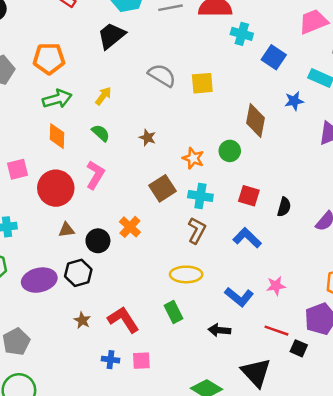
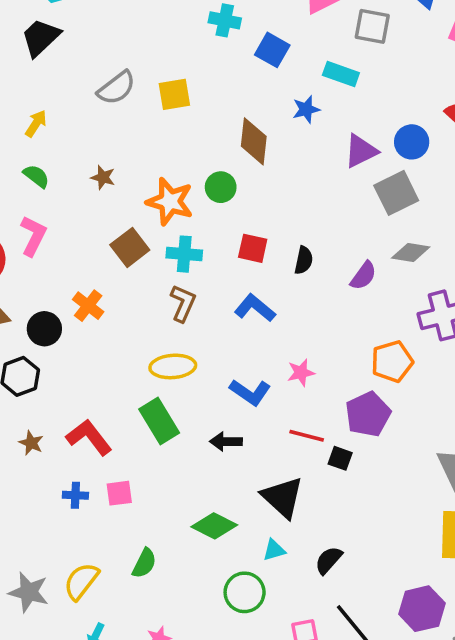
gray semicircle: (162, 75) -> (116, 88), turned 116
orange star: (193, 158) -> (170, 202), size x1.5
green rectangle: (173, 312) -> (159, 421), size x1.4

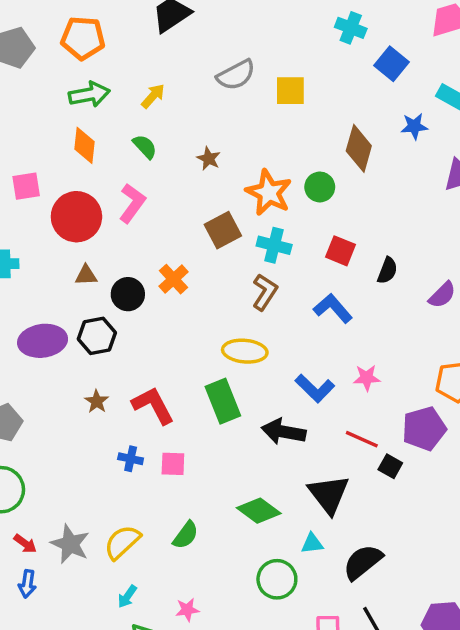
black arrow: (226, 442) -> (284, 432), size x1.4
black semicircle: (329, 560) -> (363, 562), size x1.4

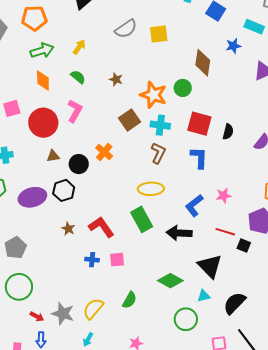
red square: (341, 251) -> (199, 124), size x1.4
blue L-shape: (333, 308) -> (199, 158), turned 50
blue L-shape: (315, 388) -> (194, 205), turned 105
cyan arrow: (127, 596) -> (88, 340), moved

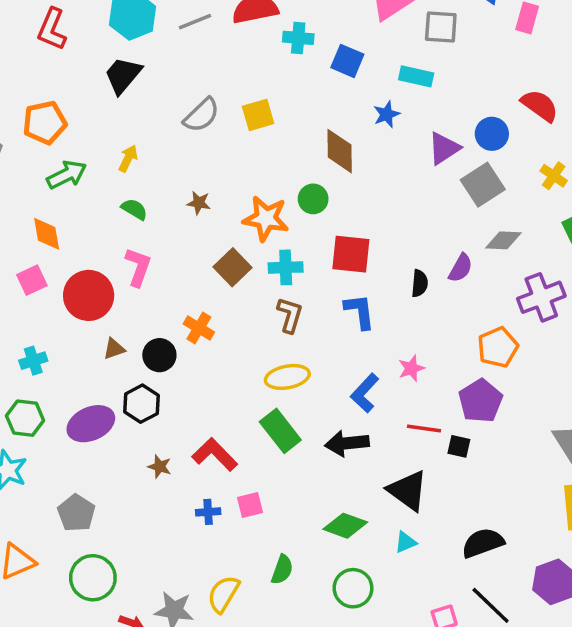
orange diamond: (43, 81) -> (47, 234), moved
black semicircle: (228, 132) -> (420, 283), moved
black semicircle: (234, 303) -> (483, 543), moved, turned 35
green circle: (186, 319) -> (353, 588), moved

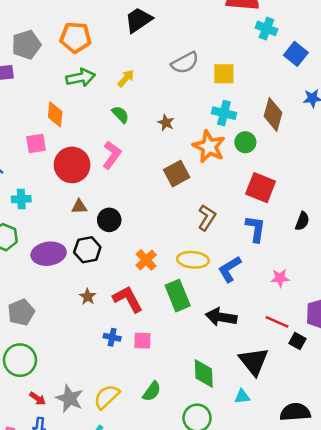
cyan cross: (286, 267) -> (224, 113), moved
orange cross: (199, 328) -> (146, 260), moved
blue L-shape: (365, 393) -> (230, 269), moved
green diamond: (345, 526) -> (204, 373), turned 52

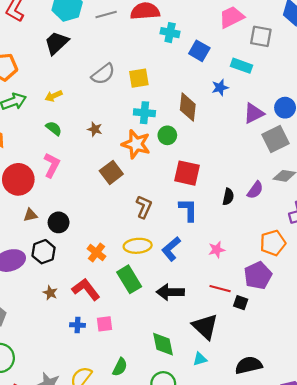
yellow arrow: (126, 78) -> (54, 96), turned -147

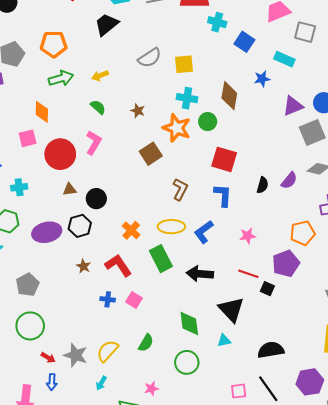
pink square: (104, 324) -> (134, 300), turned 35

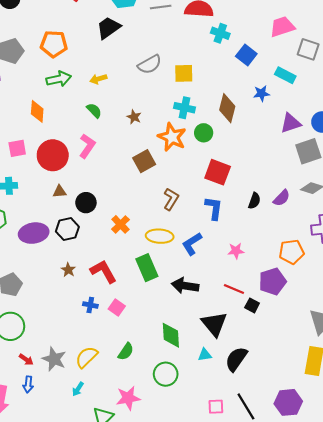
pink square: (28, 138) -> (17, 148), moved
orange cross: (131, 230) -> (121, 224), moved
black semicircle: (271, 350) -> (236, 359), moved, turned -50
pink star: (151, 389) -> (128, 398), size x1.6

